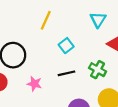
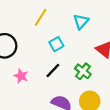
cyan triangle: (98, 20) -> (81, 22), moved
black line: (66, 73) -> (53, 71), turned -42

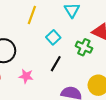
green cross: (83, 71) -> (84, 47), moved

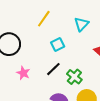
green cross: (84, 47) -> (74, 77), moved

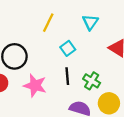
black line: (53, 69) -> (67, 76), turned -42
pink star: (23, 73) -> (35, 86), size x1.5

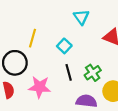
yellow line: (48, 23) -> (33, 38), moved
green cross: (92, 81) -> (93, 73), turned 35

